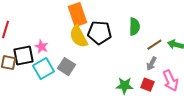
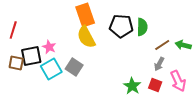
black pentagon: (99, 33) -> (121, 26), moved
green star: (124, 86) -> (132, 86), turned 30

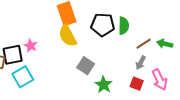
gray square: (74, 67) -> (86, 66), moved
cyan square: (51, 69) -> (23, 77), moved
green star: (132, 86) -> (104, 85), moved

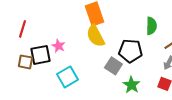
black pentagon: (103, 25) -> (130, 51), moved
cyan square: (23, 77) -> (67, 77), moved

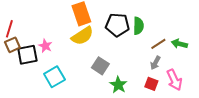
yellow semicircle: (95, 36) -> (82, 36), turned -95
black pentagon: (130, 51) -> (117, 25), moved
brown square: (25, 62) -> (12, 45), moved, turned -35

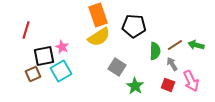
green semicircle: (138, 26) -> (155, 51), moved
brown square: (12, 45) -> (33, 74), moved
gray arrow: (155, 63) -> (172, 64), turned 120
cyan square: (54, 77) -> (61, 71), moved

